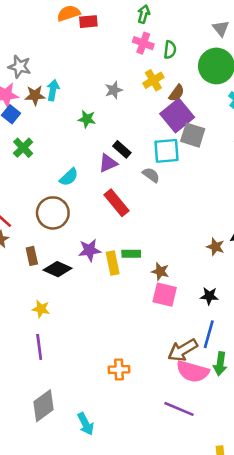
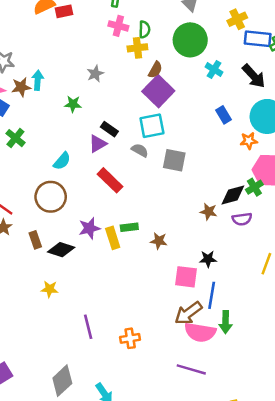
yellow cross: (153, 80) -> (137, 48), moved, turned 30
gray square: (193, 135) -> (174, 160), moved
pink square: (165, 295) -> (186, 277), moved
purple line: (39, 347) -> (88, 327), moved

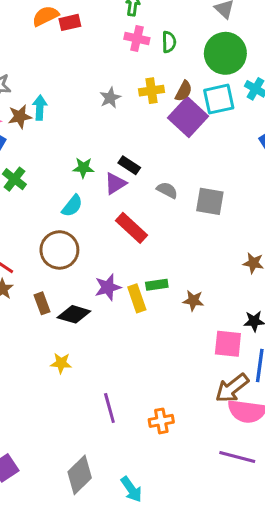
yellow cross: (137, 48) -> (152, 91), moved
green star: (73, 104) -> (83, 168), moved
cyan square: (152, 126) -> (219, 99), moved

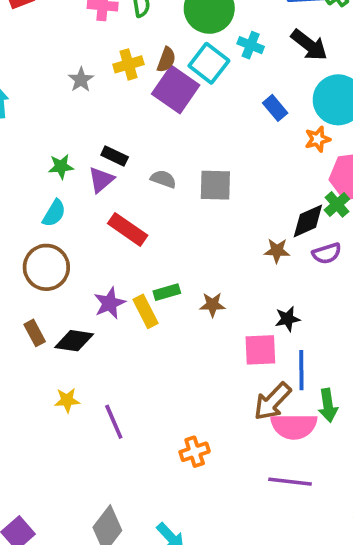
cyan square: (219, 99) -> (209, 63), turned -32
purple line: (109, 408) -> (114, 422), moved

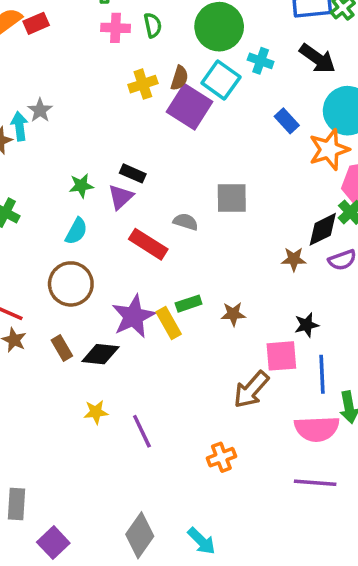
gray star: (81, 80) -> (40, 110), moved
orange star: (318, 139) -> (329, 150), size x1.6
gray semicircle: (163, 179) -> (186, 222), moved
purple star: (110, 303) -> (133, 316), size x1.4
brown arrow: (272, 401) -> (251, 390), moved

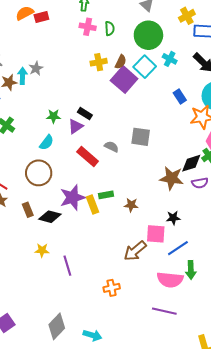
brown star: (294, 259) -> (172, 178), size x1.6
blue line: (322, 374) -> (178, 248), turned 50
cyan arrow: (201, 541) -> (92, 335), turned -36

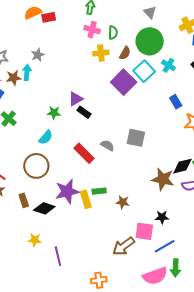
yellow cross: (99, 62) -> (101, 53), moved
brown semicircle: (121, 62) -> (125, 53), moved
gray star: (36, 68) -> (38, 55), moved
purple triangle: (76, 126) -> (76, 99), moved
pink semicircle: (170, 280) -> (155, 276), turned -30

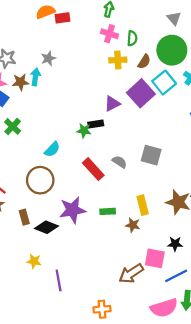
purple triangle: (76, 99) -> (112, 104), moved
black rectangle: (84, 112) -> (96, 124), turned -48
green star: (54, 113) -> (84, 131), moved
yellow rectangle: (86, 199) -> (143, 205), moved

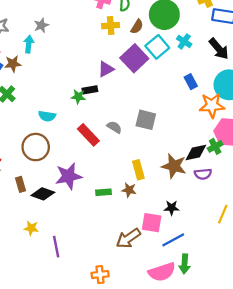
brown star: (21, 82) -> (13, 64), moved
cyan semicircle: (52, 149) -> (47, 116), turned 56
green rectangle: (108, 211) -> (103, 192), moved

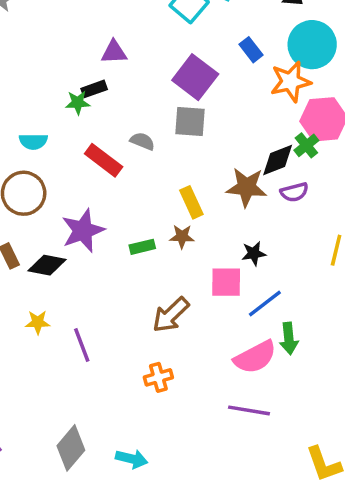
purple square: (134, 58) -> (195, 77), moved
purple triangle: (106, 69) -> (114, 52), turned 35
brown arrow: (128, 238) -> (171, 315), moved

